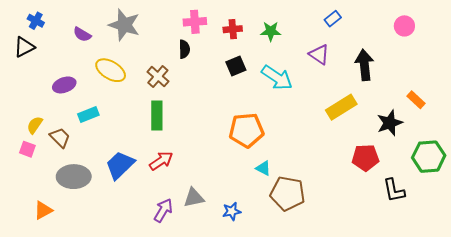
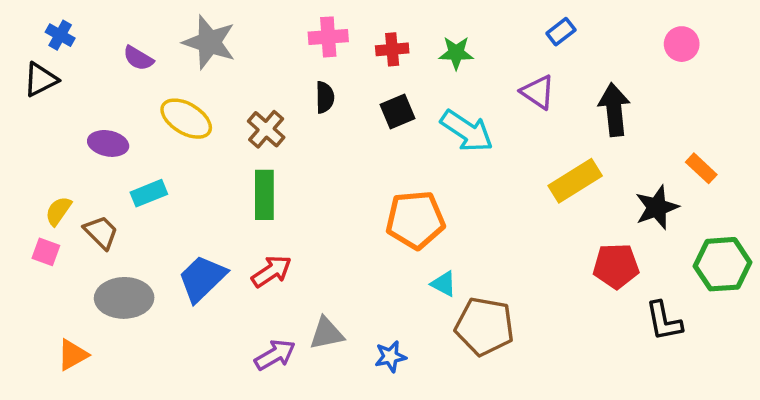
black semicircle: (184, 49) -> (325, 97), moved
purple ellipse: (64, 85) -> (108, 143), turned 30
purple arrow: (163, 210) -> (275, 355), turned 30

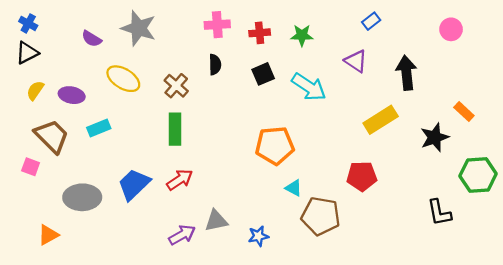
blue cross: (60, 35) -> (28, 23), moved
yellow semicircle: (58, 211) -> (35, 90), moved
brown trapezoid: (101, 232) -> (52, 136), moved, size x1.5
red pentagon: (616, 266) -> (362, 176), moved

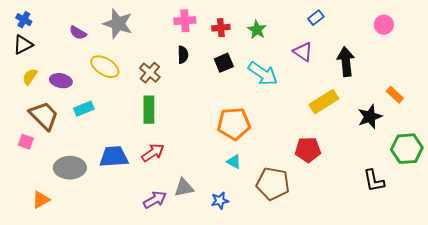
green star: (302, 35) -> (257, 30), turned 30
blue trapezoid: (134, 184) -> (114, 157), turned 40
cyan triangle: (294, 188) -> (234, 162), moved

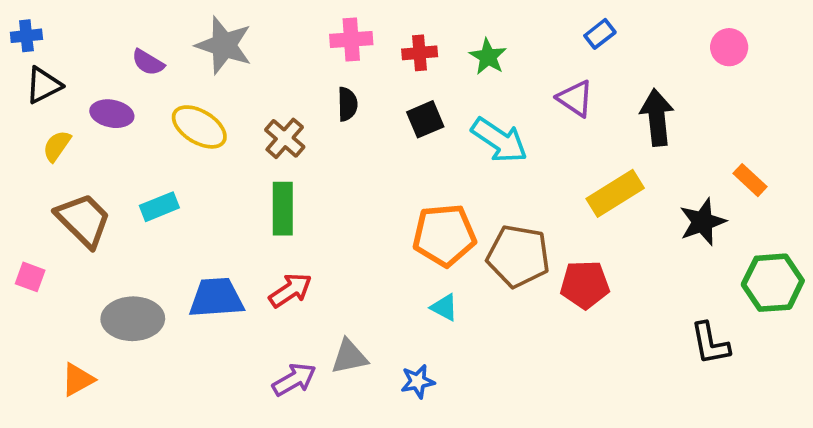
blue cross: (24, 20) -> (26, 36), moved, turned -35
purple ellipse: (61, 81) -> (112, 114), moved
pink square: (26, 142) -> (30, 277), moved
brown pentagon: (273, 184) -> (518, 256), moved

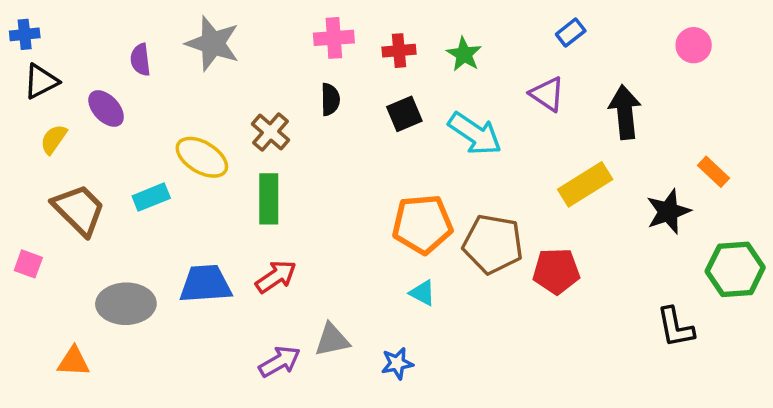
purple semicircle: (148, 62) -> (140, 60), turned 52
purple ellipse: (112, 114) -> (106, 108), turned 36
yellow ellipse: (199, 127) -> (202, 157), moved
orange triangle: (78, 380) -> (73, 362), turned 32

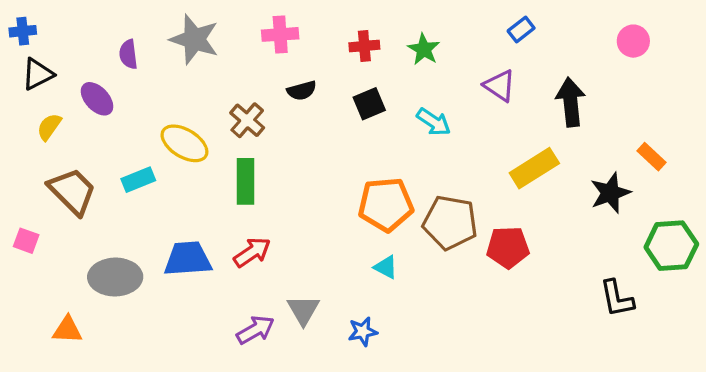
pink cross: (334, 38) -> (280, 34), moved
black semicircle: (330, 99) -> (302, 91), turned 76
cyan arrow: (475, 134) -> (434, 122), size x0.7
gray triangle: (332, 340) -> (303, 310), turned -48

